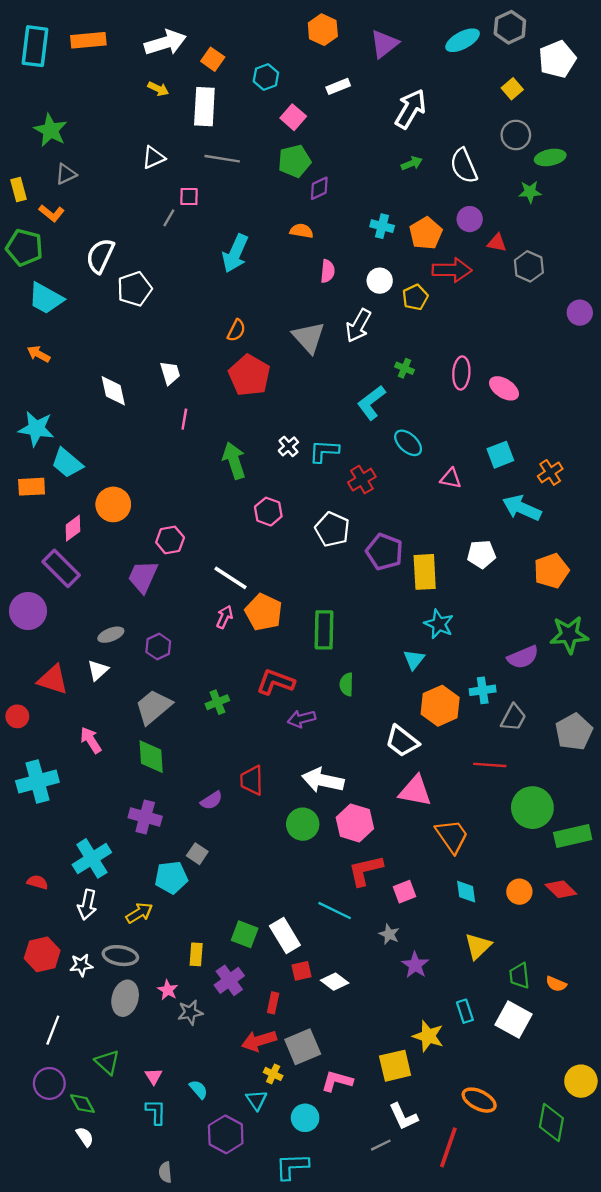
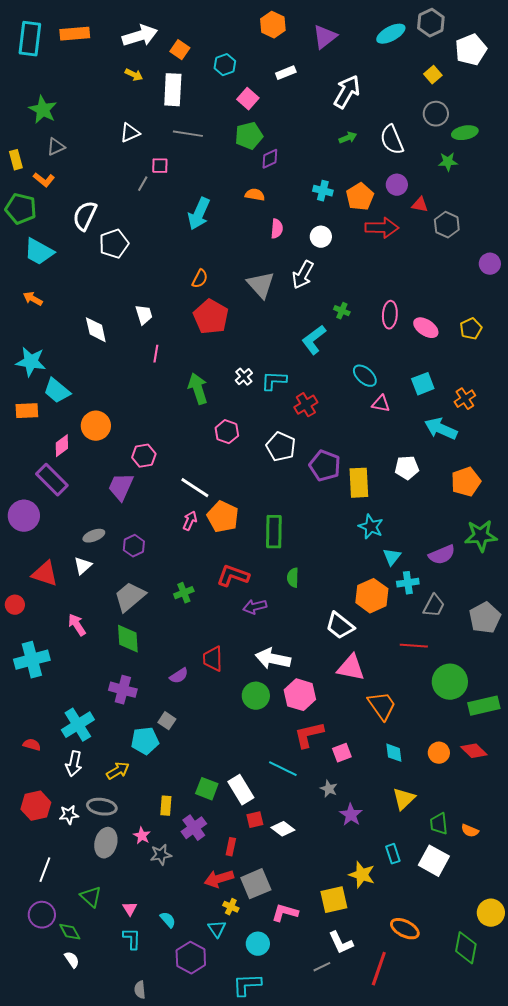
yellow pentagon: (415, 297) -> (471, 329), moved
cyan ellipse: (408, 443) -> (365, 376), moved
cyan triangle: (414, 660) -> (392, 557), moved

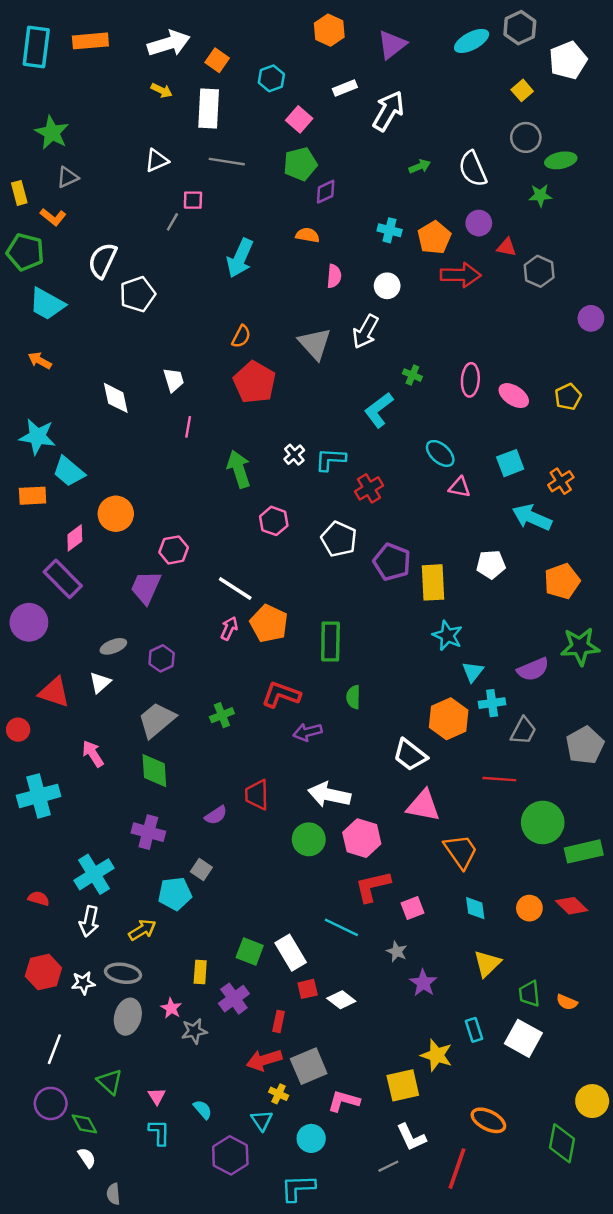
white arrow: (347, 92) -> (388, 111), moved
gray semicircle: (140, 990) -> (113, 1194), moved

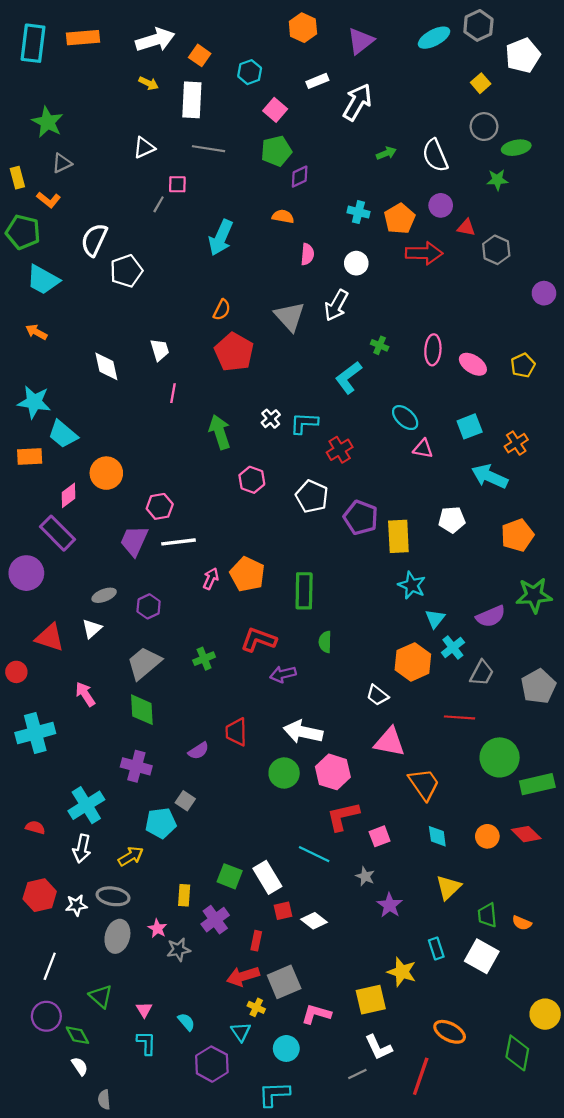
white line: (235, 588) -> (179, 542), moved, turned -40
cyan cross: (492, 703) -> (453, 647), turned -30
white trapezoid: (410, 755) -> (377, 695), size x0.7

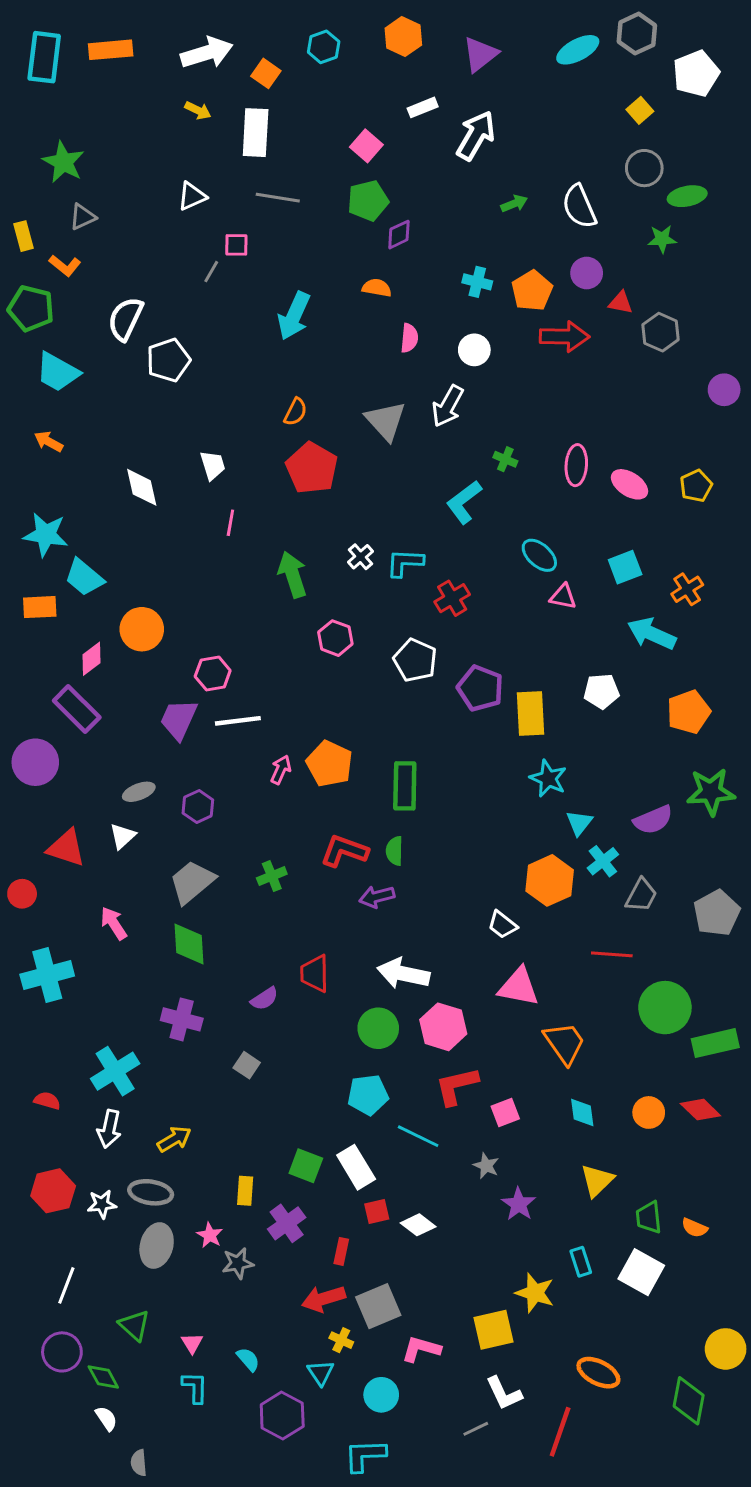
cyan hexagon: (250, 72) -> (324, 47), moved
green semicircle: (325, 642) -> (394, 851), moved
cyan pentagon: (161, 823) -> (368, 1095), moved

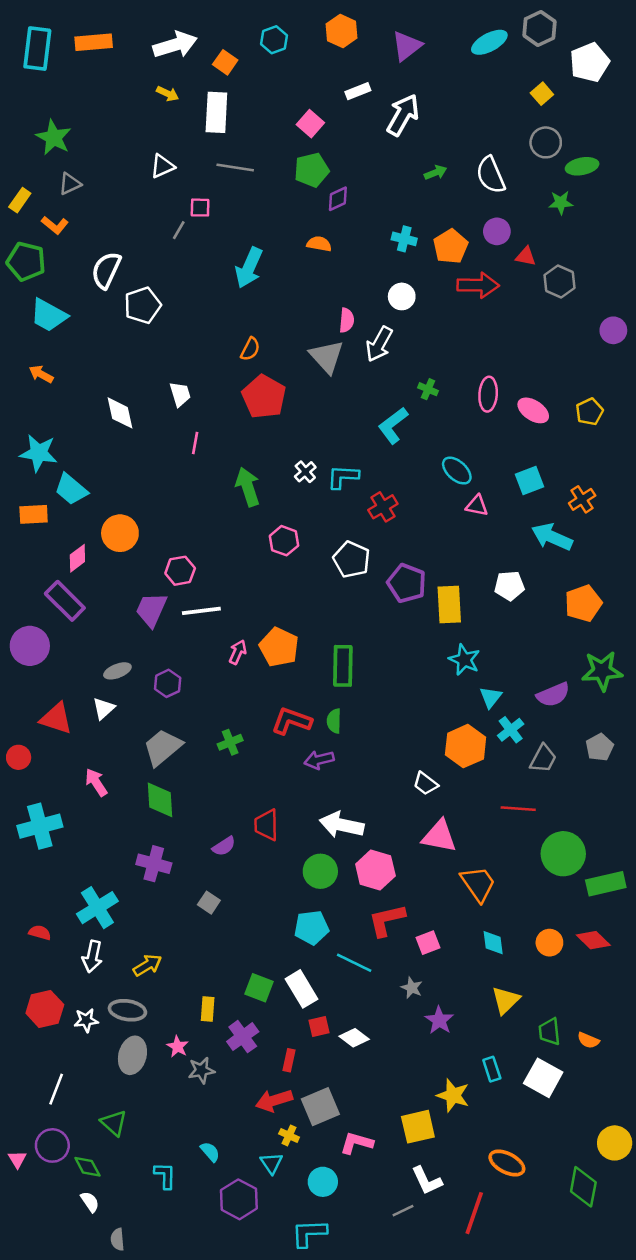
yellow rectangle: (24, 236) -> (20, 200), turned 50
pink semicircle: (409, 338) -> (347, 320), moved
gray pentagon: (717, 913) -> (600, 747), moved, size x0.7
pink triangle: (192, 1343) -> (17, 1159), moved

